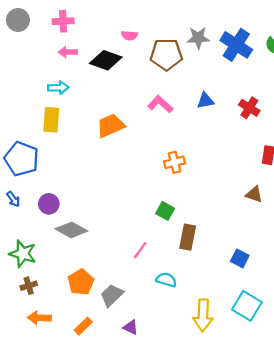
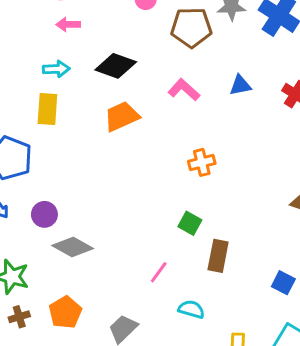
black diamond: (106, 60) -> (116, 66), moved
orange pentagon: (81, 282) -> (65, 312), moved

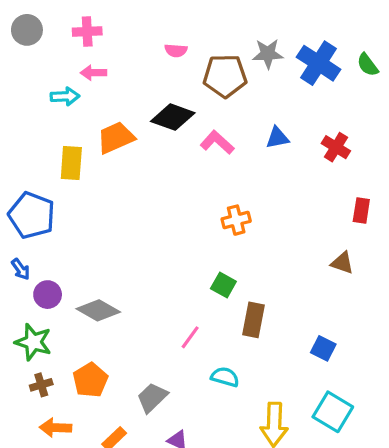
black diamond: (116, 66) -> (173, 117), moved
cyan arrow: (56, 69) -> (65, 96), moved
orange trapezoid: (122, 116) -> (116, 138), moved
purple circle: (44, 214) -> (48, 295), moved

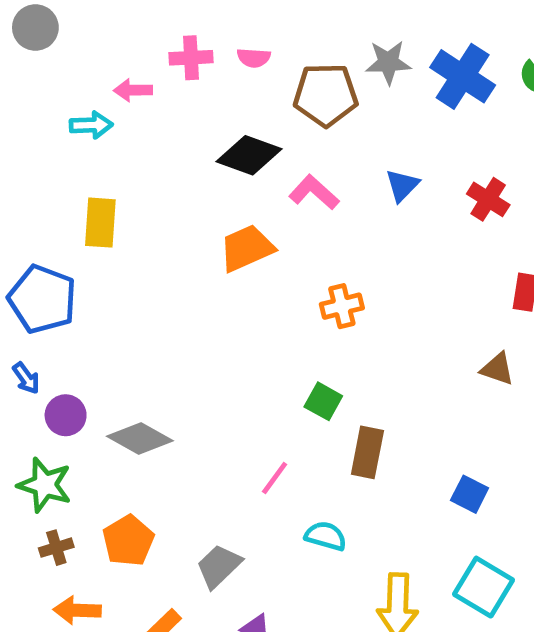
pink cross: (87, 31) -> (191, 58), moved
orange trapezoid: (116, 138) -> (247, 248), moved
blue triangle: (277, 138) -> (402, 185), turned -35

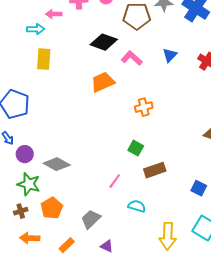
yellow rectangle: (100, 223) -> (44, 59), moved
brown rectangle: (367, 452) -> (155, 170), turned 60
green star: (45, 485) -> (29, 184), moved

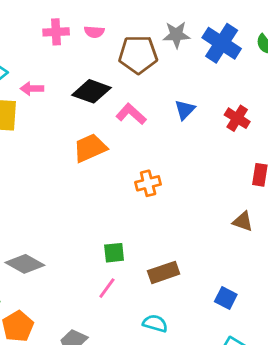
pink arrow: (54, 14) -> (32, 88), moved
green square: (136, 148) -> (114, 253), moved, turned -35
cyan semicircle: (137, 206) -> (155, 323), moved

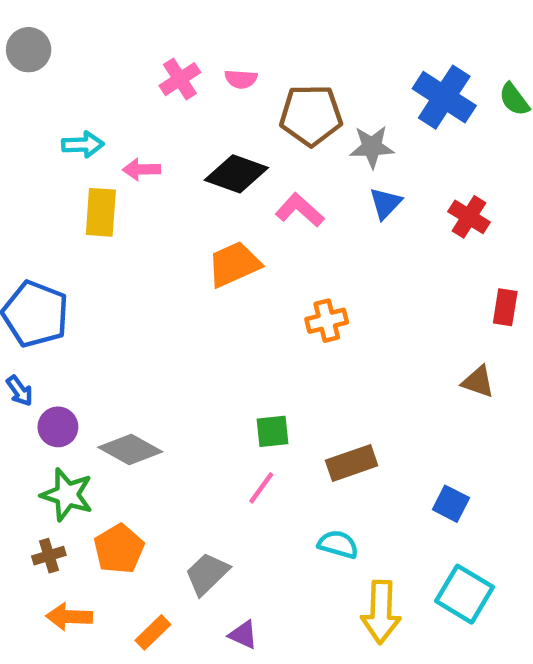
pink cross: (56, 32) -> (180, 79), turned -30
gray star: (176, 35) -> (372, 147), moved

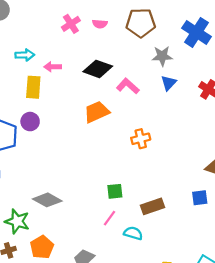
brown pentagon: (311, 115) -> (141, 23), moved
purple circle: (58, 427) -> (30, 122), moved
blue square: (451, 504) -> (200, 198), moved, turned -35
cyan semicircle: (338, 544) -> (133, 233), moved

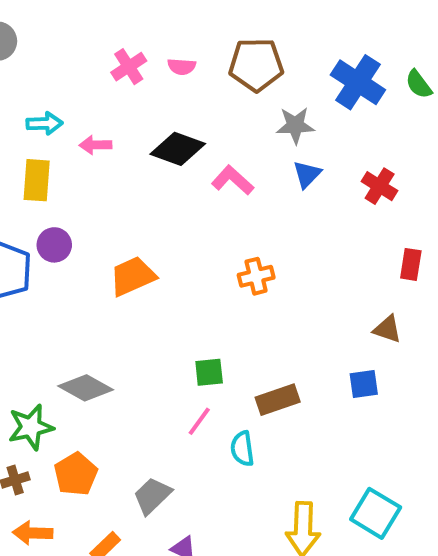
yellow rectangle: (33, 87) -> (37, 180), moved
orange trapezoid: (97, 112) -> (133, 276), moved
green star: (17, 221) -> (31, 427), turned -30
cyan semicircle: (133, 233) -> (242, 449), turned -114

